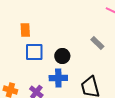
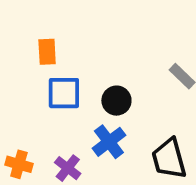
blue cross: (58, 78) -> (109, 142), turned -36

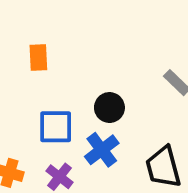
blue square: (64, 93) -> (56, 127), moved

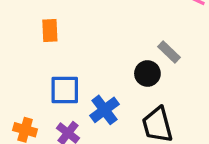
black circle: (109, 108) -> (147, 74), moved

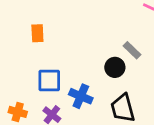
blue cross: (104, 110) -> (81, 96), turned -30

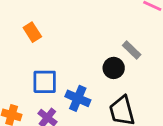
orange rectangle: (37, 33) -> (32, 32), turned -30

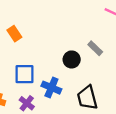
black circle: (114, 68) -> (72, 59), moved

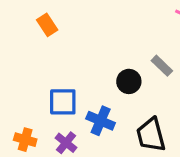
orange rectangle: (14, 34) -> (47, 25), moved

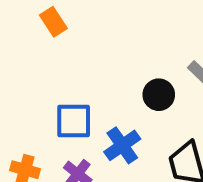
blue cross: (101, 121) -> (122, 145), turned 32

